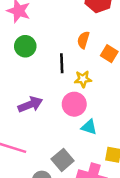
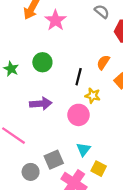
green circle: (25, 46) -> (42, 62), moved
cyan triangle: (89, 127) -> (83, 149), moved, turned 32

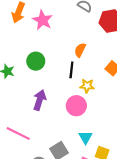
orange semicircle: (103, 62) -> (80, 50), moved
purple arrow: (41, 104) -> (40, 100), turned -60

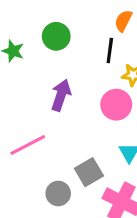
pink line: (18, 134) -> (28, 145), turned -55

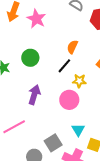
black line: (110, 51) -> (64, 66), turned 35

